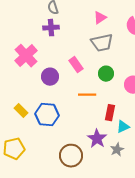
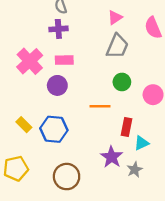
gray trapezoid: (102, 43) -> (117, 46), turned -55
pink rectangle: (76, 65) -> (64, 60), moved, turned -56
brown circle: (71, 156) -> (67, 177), moved

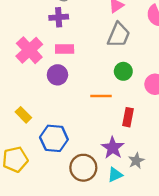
blue hexagon: (54, 129) -> (54, 138), moved
cyan triangle: (141, 143) -> (115, 175), moved
brown circle: (67, 177) -> (83, 168), moved

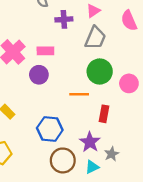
purple cross: (59, 17) -> (64, 19), moved
green circle: (123, 71) -> (100, 72), size x1.5
blue hexagon: (54, 138) -> (50, 129), moved

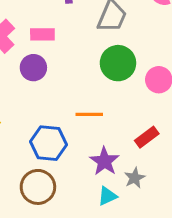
orange line: (79, 94) -> (89, 114), moved
red rectangle: (104, 114) -> (147, 137), moved, turned 42
brown circle: (63, 160) -> (38, 187), moved

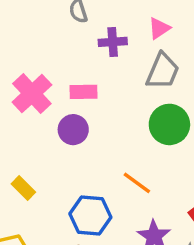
orange line: (89, 114) -> (137, 183), turned 36

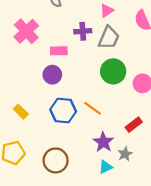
purple cross: (113, 42) -> (83, 31), moved
pink cross: (32, 94) -> (26, 31), moved
blue hexagon: (90, 216) -> (63, 111), moved

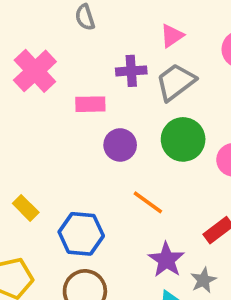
gray trapezoid: (109, 38) -> (176, 82), turned -150
purple circle: (52, 75) -> (120, 145), moved
blue hexagon: (63, 111) -> (81, 234), moved

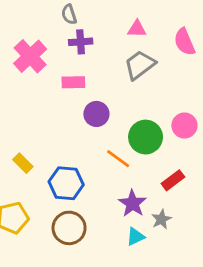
pink triangle: (172, 36) -> (137, 29), turned 36
purple cross: (131, 71) -> (81, 42), moved
green circle: (183, 139) -> (146, 137), moved

